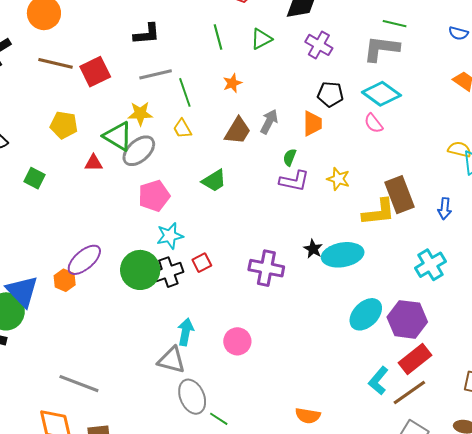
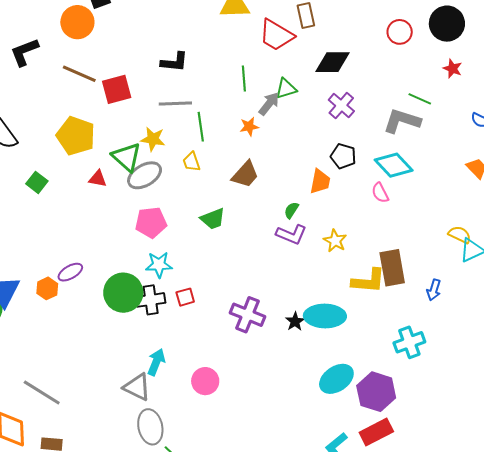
gray arrow: (269, 122) -> (269, 104), moved
yellow pentagon: (64, 125) -> (76, 136), size x1.4
black star: (313, 249) -> (295, 321), moved
purple ellipse: (84, 260) -> (70, 272), size x0.7

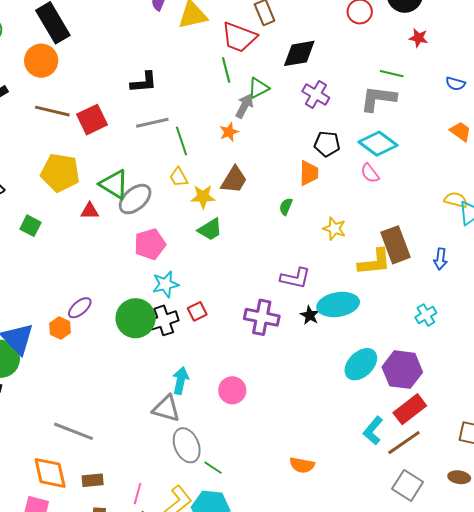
green line: (244, 79) -> (226, 70), moved
yellow star: (153, 139) -> (203, 197), moved
purple L-shape: (291, 234) -> (295, 278), moved
cyan cross: (409, 342) -> (426, 315), size x0.7

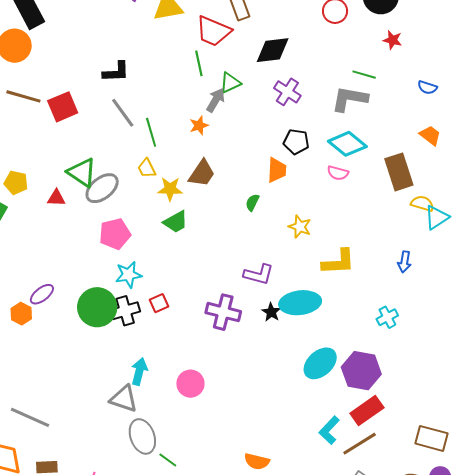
gray line: (152, 123) -> (123, 113), turned 64
yellow pentagon: (60, 173) -> (16, 183), moved, size x0.6
pink semicircle: (370, 173) -> (338, 173), turned -40
brown rectangle: (395, 245) -> (399, 172), moved

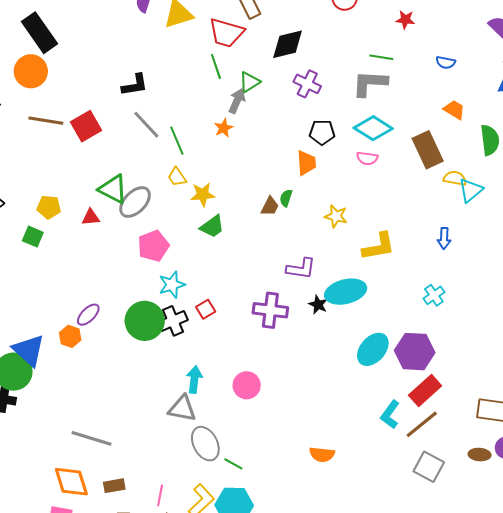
brown trapezoid: (202, 173) -> (270, 206), moved, size x0.7

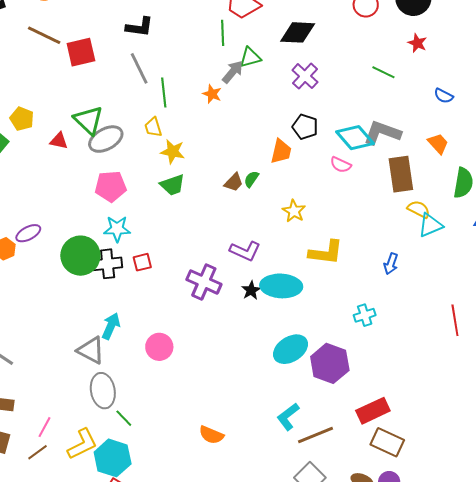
gray L-shape: (370, 83) -> (382, 133), moved
orange star: (224, 128) -> (212, 94), turned 30
red rectangle: (425, 390) -> (373, 411), moved

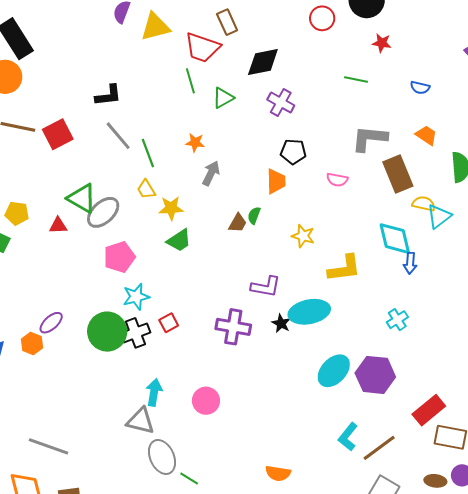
gray arrow: (233, 72) -> (211, 173), moved
cyan diamond: (355, 138) -> (395, 239), moved, turned 42

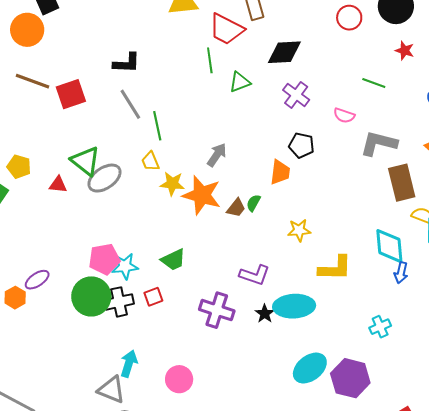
orange star: (195, 143) -> (202, 195), moved, size x2.0
pink semicircle: (337, 180) -> (344, 115), moved
yellow star: (303, 236) -> (299, 230), turned -30
green trapezoid: (179, 240) -> (173, 260), moved
pink pentagon: (119, 257) -> (104, 259), moved

